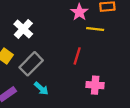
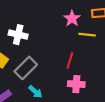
white cross: (23, 29) -> (18, 35), turned -30
pink cross: (95, 85) -> (76, 84), moved

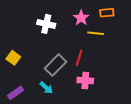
white cross: (18, 35) -> (46, 24), moved
gray rectangle: (26, 68) -> (55, 65), moved

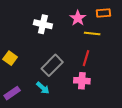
red line: (79, 58) -> (86, 58), moved

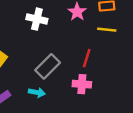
yellow line: (92, 33) -> (107, 30), moved
cyan arrow: (43, 88) -> (37, 92), turned -32

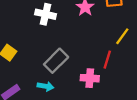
yellow line: (107, 30) -> (122, 36), moved, turned -60
red line: (87, 58) -> (107, 60), moved

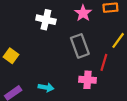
gray rectangle: (56, 61) -> (80, 46), moved, turned -65

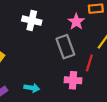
pink star: (83, 13) -> (76, 22), moved

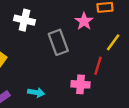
white cross: (32, 21) -> (24, 20), moved
gray rectangle: (65, 47) -> (58, 42), moved

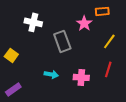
red line: (98, 66) -> (108, 69), moved
cyan arrow: (36, 93) -> (51, 74), moved

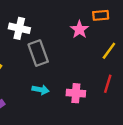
gray rectangle: (62, 41) -> (38, 53), moved

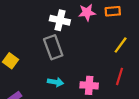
white cross: (19, 28) -> (60, 20), moved
pink star: (79, 29) -> (87, 12), moved, turned 30

